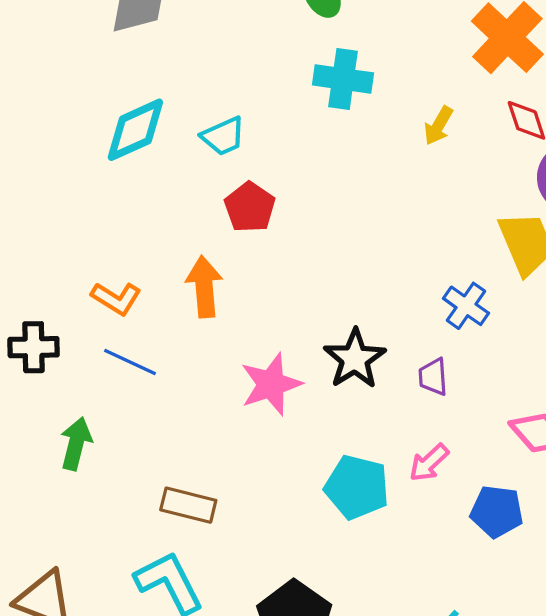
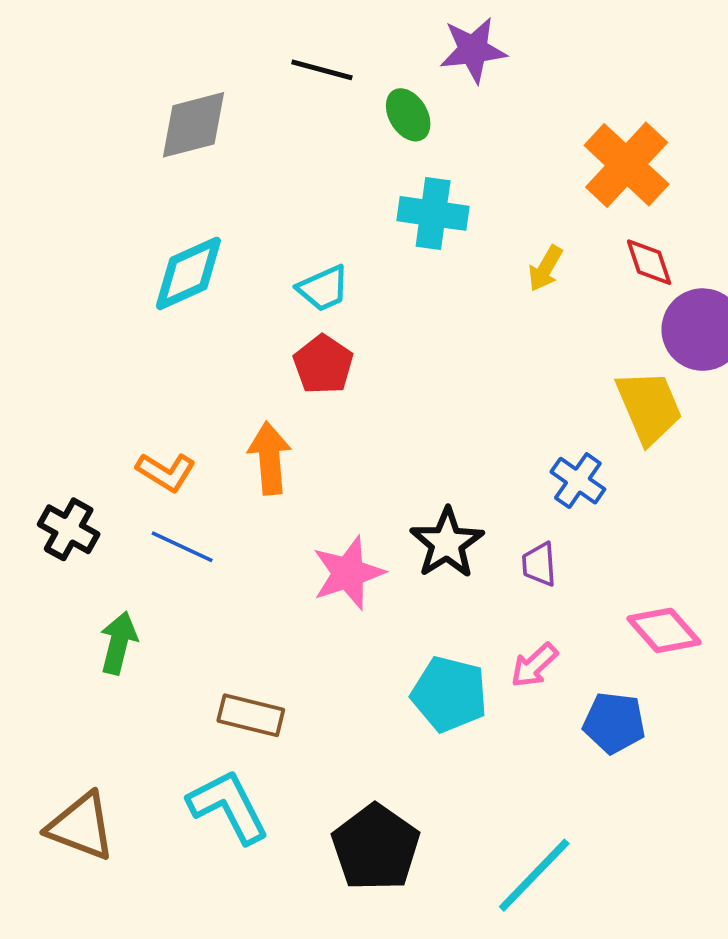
cyan trapezoid: (223, 136) -> (323, 288), moved
black cross: (34, 347) -> (69, 529), turned 30

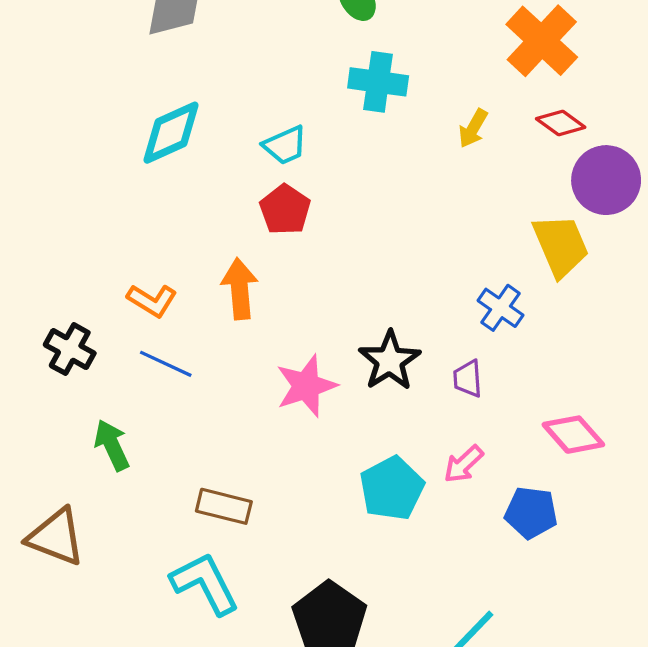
red diamond: (649, 262) -> (561, 123), turned -36
green arrow: (119, 643) -> (112, 445), turned -39
cyan pentagon: (449, 694) -> (392, 488), turned 30
brown triangle: (81, 826) -> (56, 537), moved

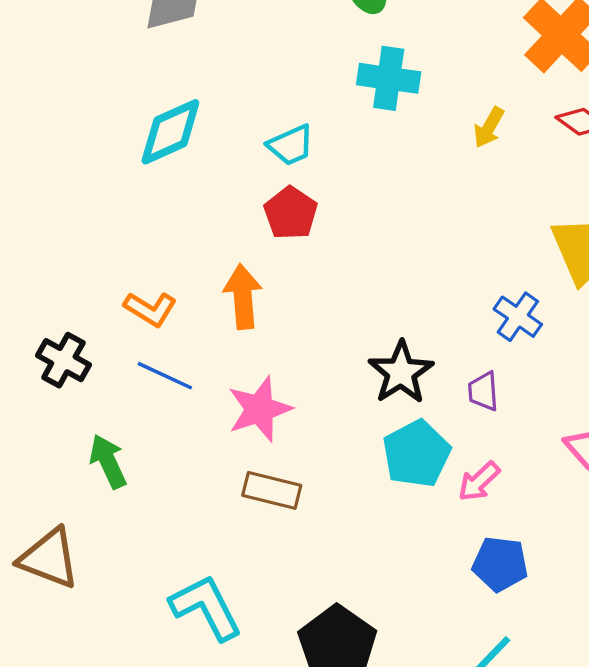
pink star: (306, 386) -> (259, 409), moved
cyan pentagon: (392, 488) -> (417, 454), moved
brown rectangle: (224, 506) -> (272, 490), moved
blue pentagon: (531, 513) -> (500, 564), moved

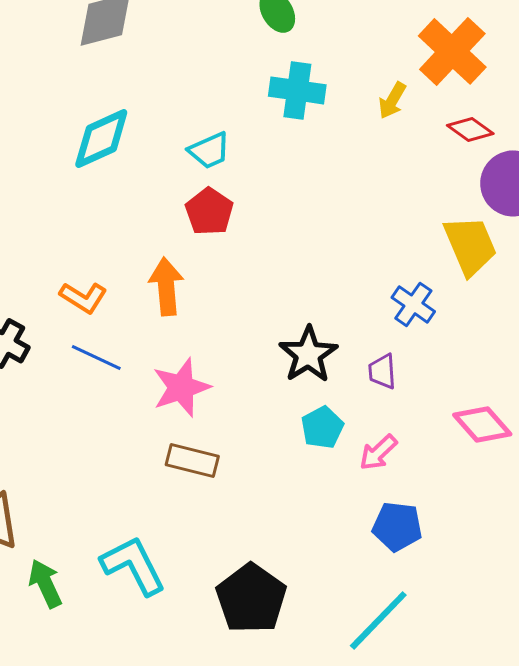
yellow arrow: (489, 127) -> (392, 100), moved
cyan pentagon: (417, 454) -> (322, 427), size x0.7
green arrow: (108, 461) -> (45, 583), moved

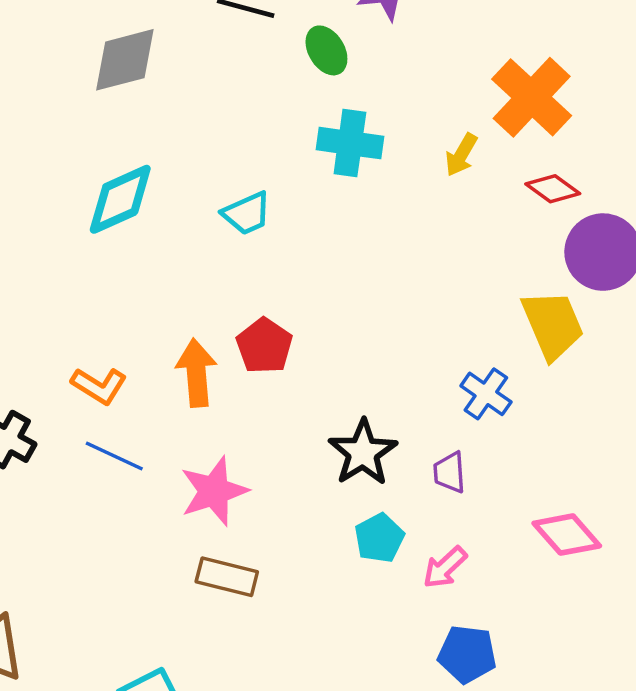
red pentagon: (209, 211) -> (264, 346), moved

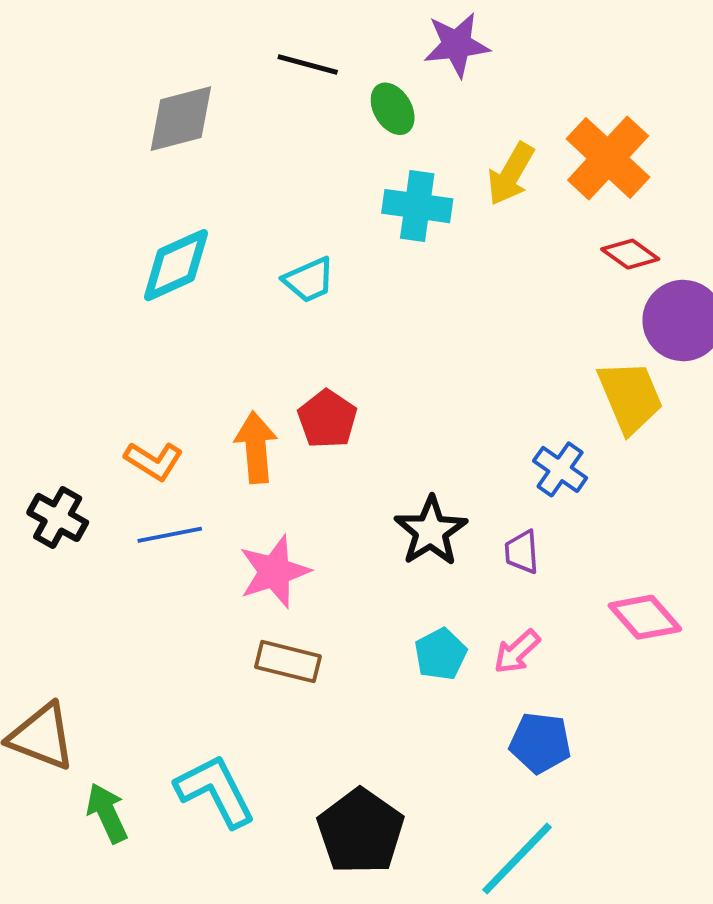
yellow arrow: (461, 155) -> (511, 174), moved, size x1.4
blue line: (114, 456) -> (170, 535), turned -36
cyan pentagon: (379, 538) -> (441, 654), moved

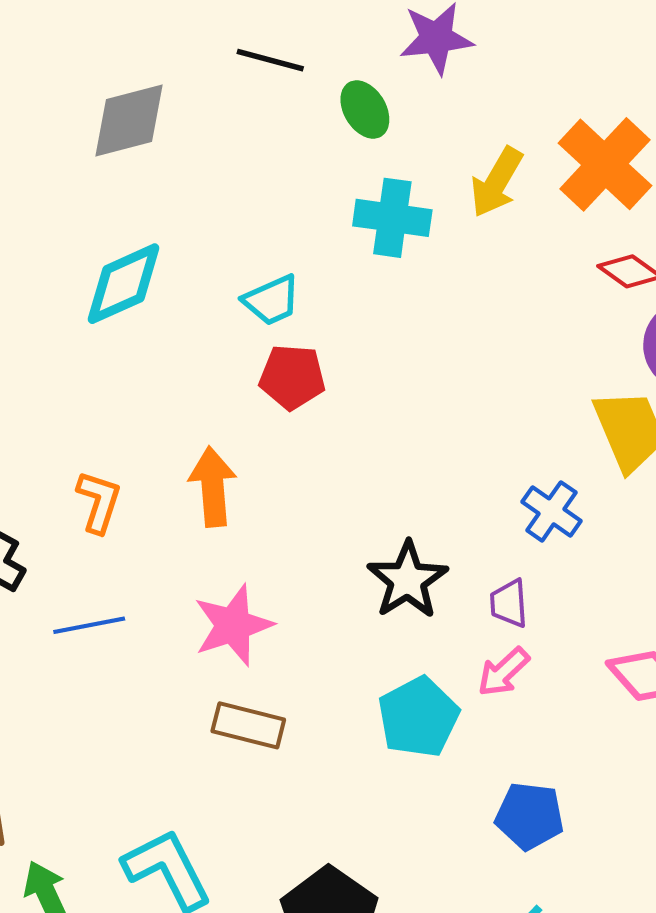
red pentagon: (327, 419) -> (292, 377), moved, turned -30
orange L-shape: (154, 461) -> (99, 502), turned -104
blue line: (170, 535) -> (89, 625), moved
pink arrow: (517, 652) -> (503, 672), moved
cyan pentagon: (441, 654) -> (418, 717), size x1.4

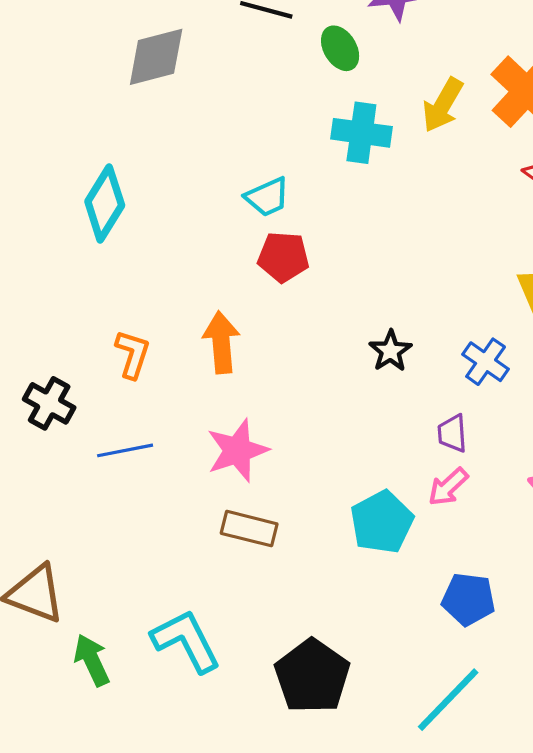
cyan diamond: (123, 284) -> (105, 203), moved, turned -34
black star: (407, 580) -> (390, 351), moved, size x0.7

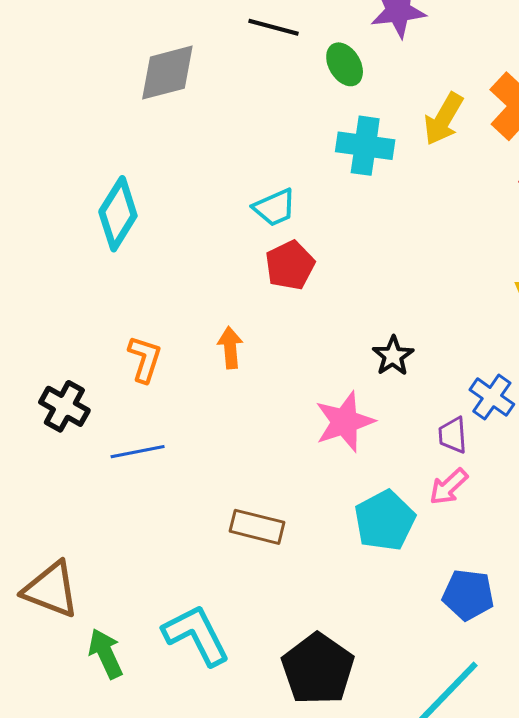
red pentagon: (283, 257) -> (290, 265), turned -30
orange arrow: (221, 342) -> (230, 348), size x0.7
blue cross: (486, 362) -> (492, 397), moved
pink star: (237, 450) -> (345, 422), moved

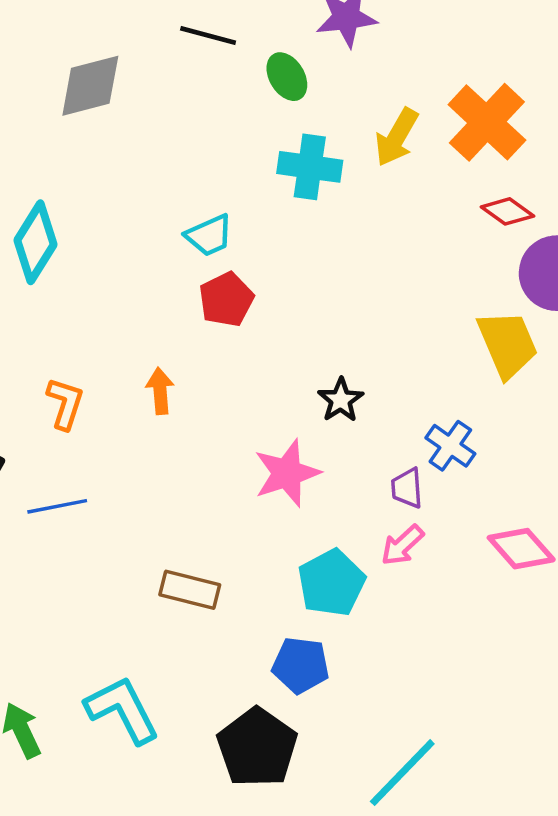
blue pentagon: (468, 595) -> (301, 665), moved

